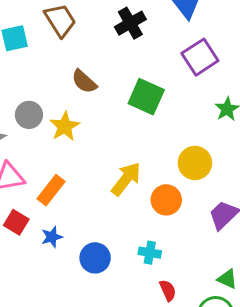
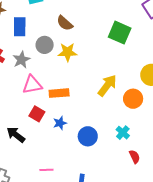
brown semicircle: (84, 82) -> (65, 23), moved
yellow star: (65, 126) -> (67, 52), turned 30
orange rectangle: (51, 190) -> (59, 93), turned 48
cyan cross: (150, 253) -> (123, 133), turned 32

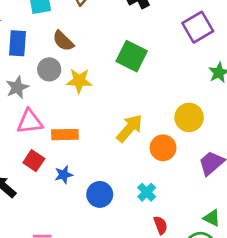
brown semicircle: (65, 23) -> (63, 41), moved
green square: (120, 33) -> (132, 56), moved

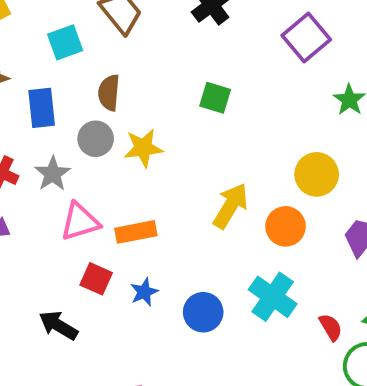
brown semicircle: (63, 41) -> (109, 93), turned 60
green square: (132, 56) -> (215, 98), size x0.7
cyan cross: (147, 192) -> (273, 297), size x1.6
red semicircle: (161, 225) -> (331, 327), moved

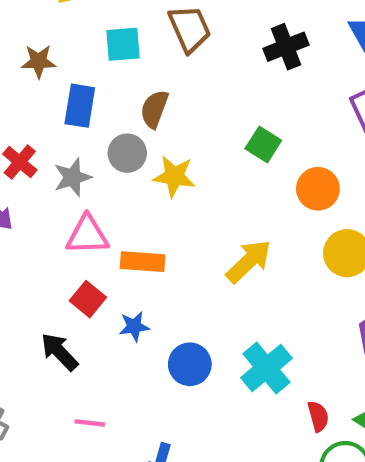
orange circle: (286, 226) -> (318, 189), moved
black arrow: (58, 325) -> (59, 352), moved

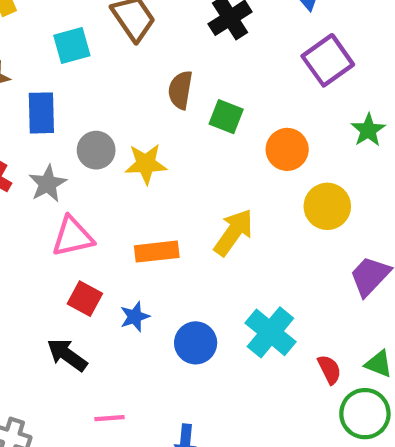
brown semicircle: (154, 109) -> (180, 90), moved
orange rectangle: (143, 262) -> (157, 252), moved

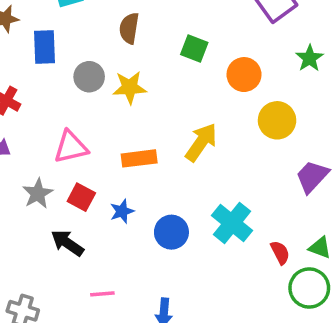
brown semicircle: (180, 90) -> (129, 28), moved
gray star: (48, 184) -> (38, 194), moved

